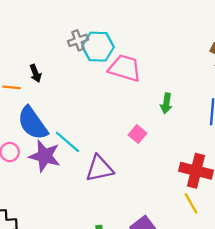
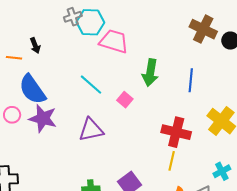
green arrow: (166, 103) -> (150, 73), size x1.5
cyan line: (67, 142) -> (91, 85), moved
yellow line: (191, 203) -> (172, 161), turned 42

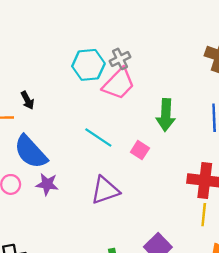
gray cross: (73, 17) -> (120, 59), moved
pink trapezoid: (114, 41) -> (119, 84), turned 124
purple star: (43, 118) -> (47, 184), size x0.7

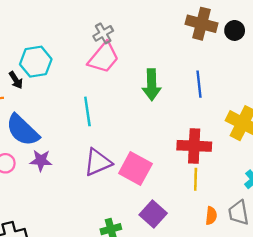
cyan hexagon: (88, 65) -> (36, 62), moved
cyan line: (98, 137) -> (87, 111), turned 52
pink square: (140, 150) -> (135, 169), moved, size x1.8

